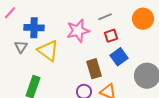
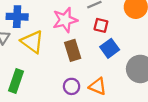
red square: (111, 36) -> (101, 25), turned 32
brown rectangle: (94, 69) -> (73, 50), moved

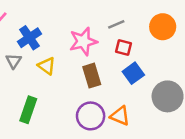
blue cross: (17, 17) -> (29, 38), turned -36
yellow triangle: (32, 42) -> (47, 66), size x0.7
purple circle: (72, 86) -> (91, 116), size x1.5

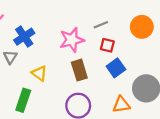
yellow triangle: (47, 66) -> (39, 73), moved
orange triangle: (120, 116) -> (121, 105), moved, turned -30

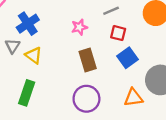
pink star: (72, 40) -> (79, 27), size x0.6
yellow triangle: (39, 73) -> (34, 55), moved

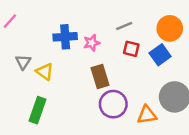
blue cross: (28, 24) -> (65, 37), moved, turned 30
blue square: (128, 58) -> (160, 55), moved
purple circle: (86, 99) -> (113, 104), moved

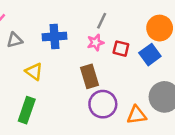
gray line: (124, 26) -> (102, 21), moved, turned -42
pink star: (92, 43) -> (96, 43), moved
gray triangle: (23, 62) -> (15, 40), moved, turned 42

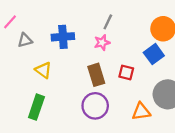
red square: (121, 49) -> (126, 72), moved
purple circle: (103, 104) -> (95, 106), moved

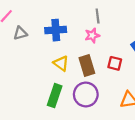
gray line: (108, 22) -> (98, 16), turned -32
yellow triangle: (43, 70) -> (61, 63), moved
green rectangle: (36, 107) -> (55, 96), moved

